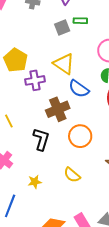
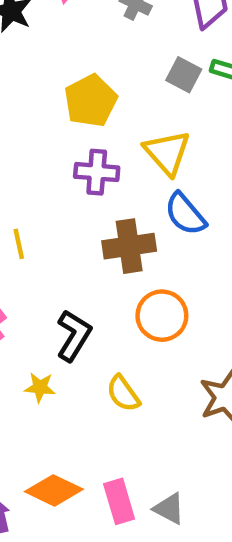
gray square: (62, 28) -> (184, 75), turned 35
yellow pentagon: (16, 60) -> (91, 101), moved
black L-shape: (41, 139) -> (74, 336), moved

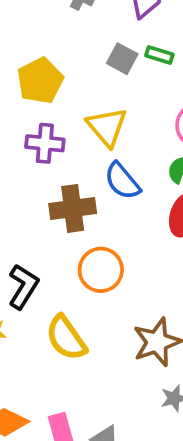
yellow semicircle: (123, 394) -> (66, 338), size x1.4

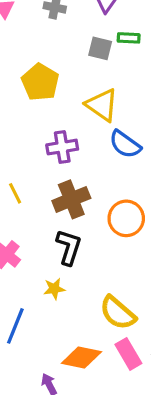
purple cross: (45, 143) -> (62, 147), moved
brown cross: (73, 208) -> (71, 199), moved
yellow semicircle: (66, 338) -> (118, 313), moved

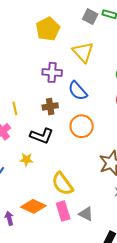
blue semicircle: (125, 144) -> (78, 91), moved
yellow line: (15, 193) -> (15, 108), moved
brown cross: (71, 199) -> (50, 106), size x0.7
black L-shape: (69, 247) -> (42, 136), turned 80

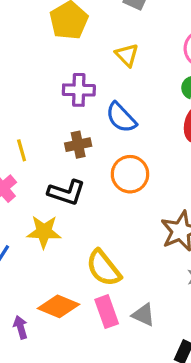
yellow triangle: (83, 52) -> (127, 55), size x0.7
yellow star: (26, 160) -> (44, 232), size x1.5

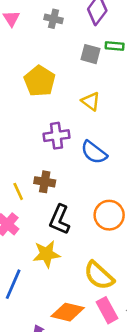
brown cross: (78, 145) -> (45, 182), moved, turned 30
orange circle: (130, 174) -> (109, 215), moved
black L-shape: (66, 192) -> (60, 220), turned 104

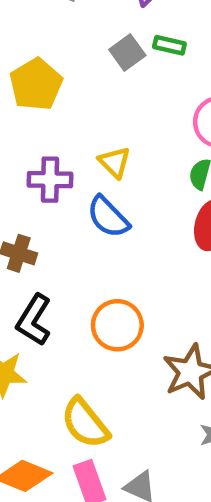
gray square: (90, 54) -> (127, 53), turned 30
yellow triangle: (91, 101) -> (115, 162), moved

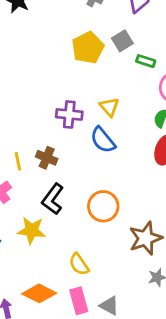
green rectangle: (169, 45) -> (146, 61), moved
yellow pentagon: (36, 84) -> (88, 48), moved
yellow semicircle: (85, 423) -> (79, 264), size x0.7

